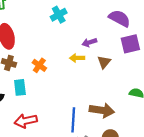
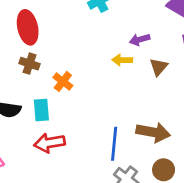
orange cross: (39, 65) -> (63, 81), moved
cyan rectangle: (20, 87) -> (41, 110), moved

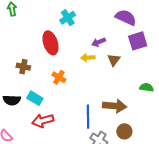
red ellipse: (28, 27) -> (50, 43), moved
orange cross: (63, 81) -> (59, 77), moved
cyan rectangle: (41, 110) -> (35, 98), turned -49

